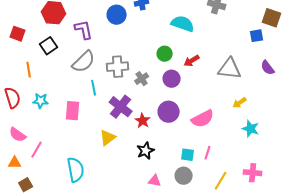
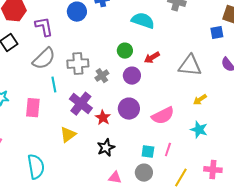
cyan star: (251, 129) -> (199, 130), moved

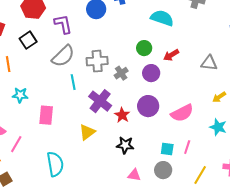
gray triangle: (190, 66) -> (209, 63), size x0.7
pink rectangle: (33, 108) -> (46, 115), moved
black star: (106, 148) -> (125, 145), turned 30

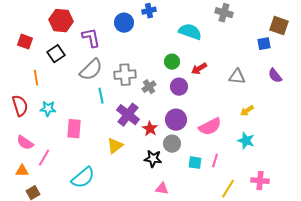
cyan semicircle: (55, 164) -> (83, 178), turned 60
gray circle: (163, 170) -> (172, 144), moved

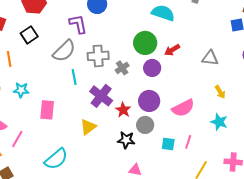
purple L-shape: (91, 38) -> (78, 24), moved
green circle: (172, 62) -> (145, 43), size x1.5
yellow arrow: (247, 111) -> (220, 92), turned -88

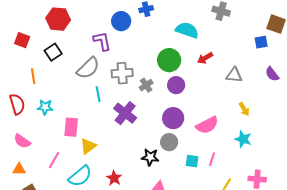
red arrow: (172, 50) -> (205, 58), moved
red star: (123, 110) -> (114, 178), moved
yellow triangle: (88, 127) -> (88, 146), moved
pink line: (17, 139) -> (54, 160), moved

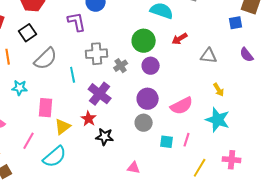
gray semicircle: (88, 68) -> (46, 59), moved
cyan star: (243, 139) -> (218, 120), size x1.4
black star: (150, 157) -> (105, 137), moved
red star: (114, 178) -> (89, 119), moved

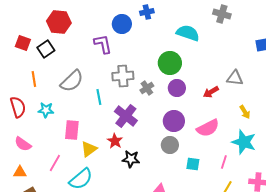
black square: (28, 33) -> (46, 49), moved
red arrow: (180, 39) -> (211, 92), moved
pink line: (187, 140) -> (224, 162), moved

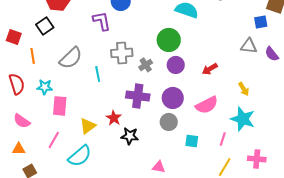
red square: (23, 43) -> (14, 37), moved
gray triangle: (235, 78) -> (249, 46), moved
purple cross: (126, 116) -> (138, 96), moved, turned -30
pink rectangle: (72, 130) -> (60, 106), moved

